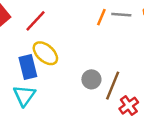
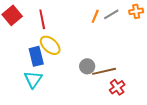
gray line: (121, 15) -> (111, 14), turned -35
red line: (35, 21) -> (42, 19), turned -54
brown line: (113, 86) -> (104, 71), turned 55

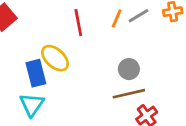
red line: (42, 19) -> (78, 23), moved
gray circle: (87, 66) -> (129, 69), moved

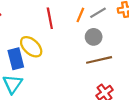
gray circle: (129, 69) -> (94, 37), moved
brown line: (129, 94) -> (99, 60), moved

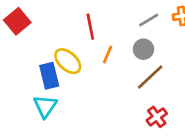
orange line: (80, 15) -> (108, 54), moved
brown line: (99, 60) -> (150, 77), turned -30

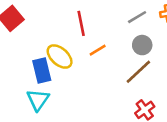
gray circle: (143, 49) -> (142, 45), moved
orange line: (108, 54) -> (98, 50), turned 36

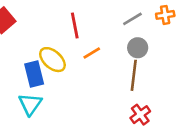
brown line: (138, 72) -> (134, 75), turned -40

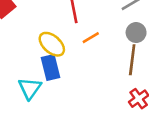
blue rectangle: (34, 74) -> (51, 67), moved

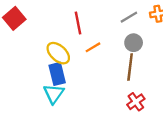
cyan triangle: (30, 88) -> (54, 94), moved

